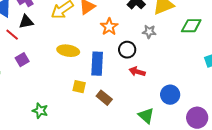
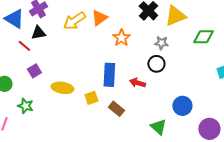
black circle: (127, 50) -> (156, 64), moved
yellow ellipse: (68, 51) -> (62, 88), moved
red arrow: (137, 72) -> (137, 83), moved
yellow square: (79, 87) -> (91, 98), turned -32
green star: (40, 111) -> (25, 106), moved

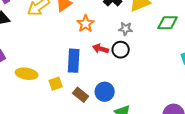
red arrow: (137, 83) -> (101, 49), moved
blue circle: (182, 106) -> (105, 92), moved

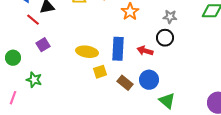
red arrow: (101, 49) -> (145, 51), moved
yellow ellipse: (27, 74) -> (87, 52), moved

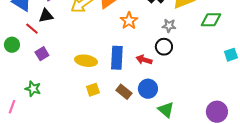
green circle: (13, 58) -> (12, 45), moved
yellow square: (100, 72) -> (93, 90), moved

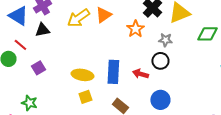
orange star: (129, 21) -> (135, 29), moved
red line: (32, 29) -> (20, 45), moved
blue circle: (148, 89) -> (160, 100), moved
yellow square: (93, 90) -> (85, 97), moved

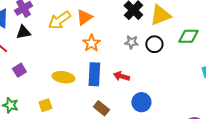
orange star: (135, 29) -> (91, 43), moved
gray star: (165, 40) -> (131, 42), moved
black circle: (160, 61) -> (154, 44), moved
yellow square: (85, 97) -> (45, 105), moved

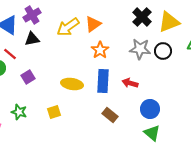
gray star: (131, 42) -> (140, 49), size x1.5

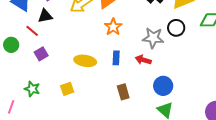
gray star: (140, 49) -> (153, 38), moved
red line: (10, 54) -> (32, 31), moved
blue rectangle: (103, 81) -> (116, 58), size x0.6
brown rectangle: (110, 115) -> (123, 92), turned 35

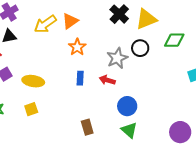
gray star: (153, 38) -> (117, 58), turned -30
yellow ellipse: (85, 61) -> (33, 81), moved
brown rectangle: (123, 92) -> (87, 127), moved

